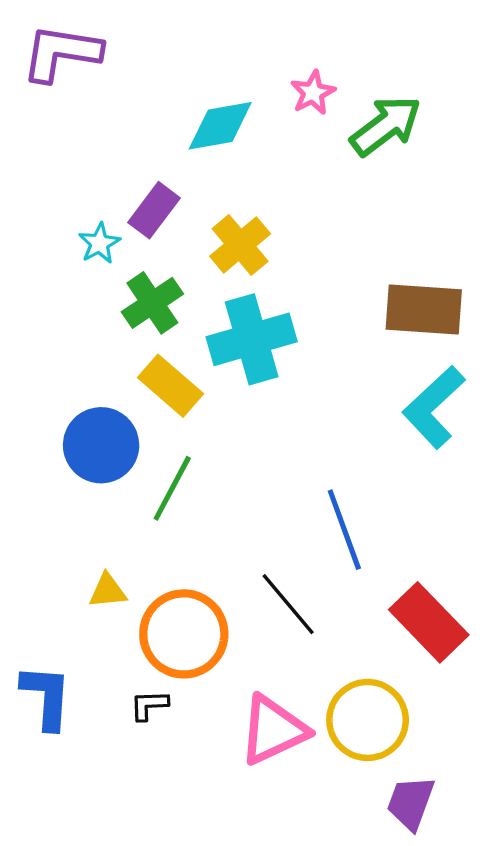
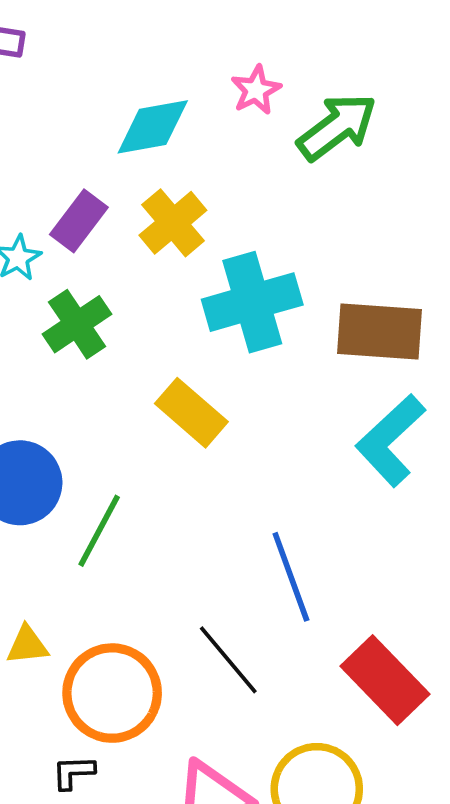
yellow cross: (240, 245) -> (173, 223), moved
cyan cross: (252, 339) -> (252, 302), moved
yellow rectangle: (171, 386) -> (191, 413), moved

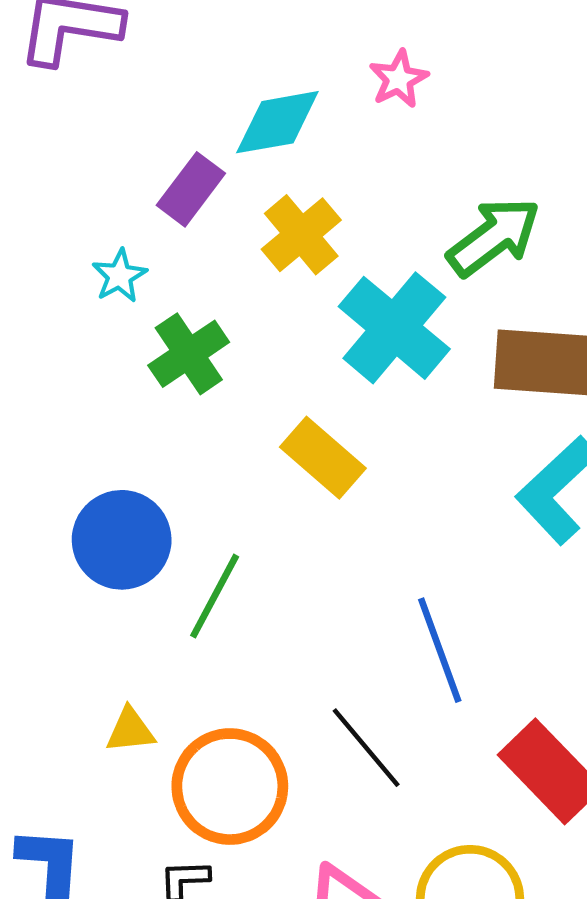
green arrow: (337, 127) -> (494, 237), moved
purple rectangle: (79, 221) -> (191, 189), moved
cyan cross: (252, 302) -> (394, 328), turned -34

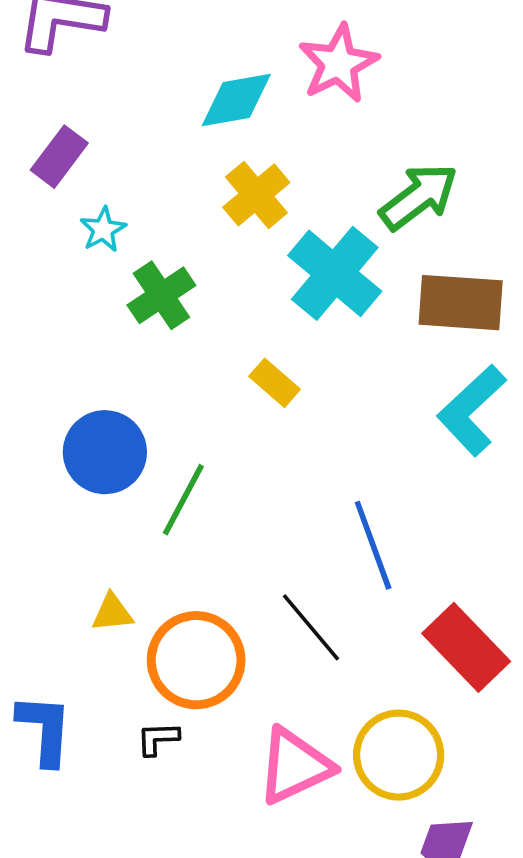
pink star: (399, 79) -> (338, 64), size x1.6
purple rectangle: (191, 189) -> (59, 157), moved
yellow rectangle: (323, 458) -> (275, 383), size x0.7

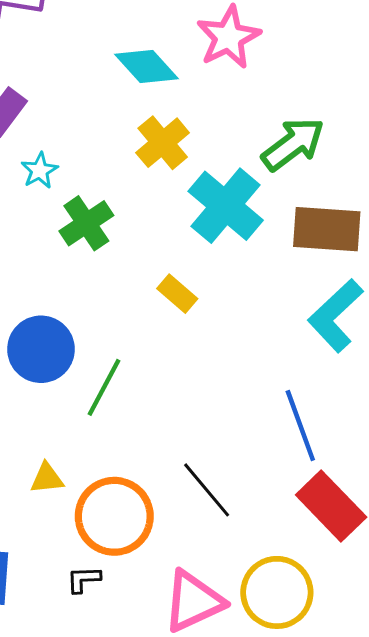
cyan diamond: (236, 100) -> (146, 67), turned 58
blue line: (373, 545) -> (300, 425), moved

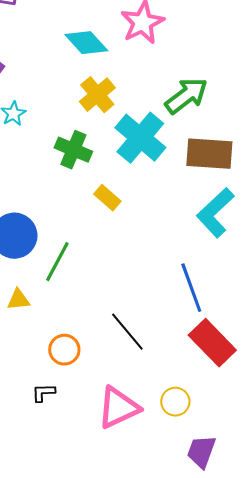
green cross: (86, 223) -> (73, 150), moved, turned -33
yellow triangle: (47, 478) -> (18, 300), moved
orange circle: (114, 516) -> (64, 350), size x0.6
yellow circle: (277, 592) -> (175, 402), size x0.6

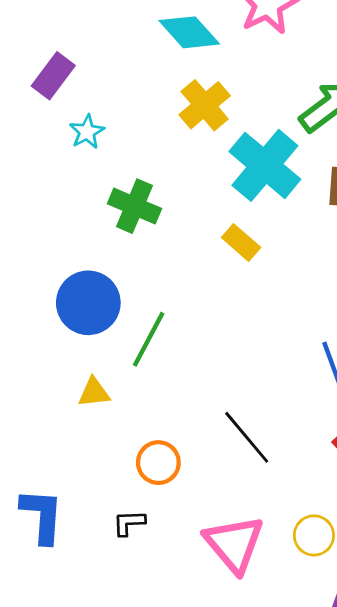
green cross: (73, 150) -> (135, 206), moved
yellow rectangle: (107, 198) -> (241, 243), moved
pink triangle: (118, 408) -> (234, 544), turned -45

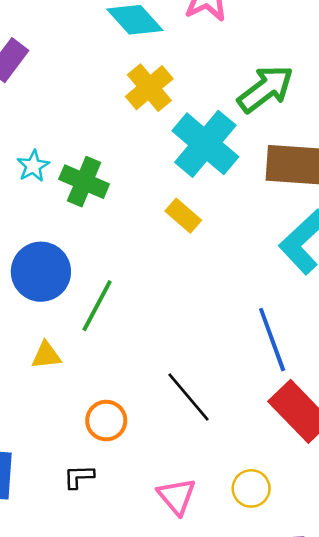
cyan star: (87, 132) -> (33, 166), moved
pink triangle: (234, 544) -> (177, 496), size x0.7

